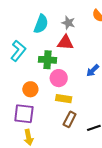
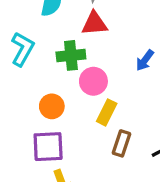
yellow rectangle: (64, 99) -> (107, 112), turned -63

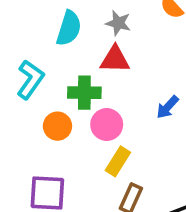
orange circle: (52, 106) -> (57, 126), moved

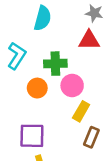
gray star: (118, 23) -> (94, 13), moved
red triangle: (115, 59) -> (89, 40), moved

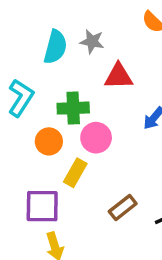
gray star: (94, 13) -> (92, 42), moved
yellow rectangle: (81, 111) -> (75, 173), moved
brown rectangle: (91, 137) -> (123, 207), turned 30

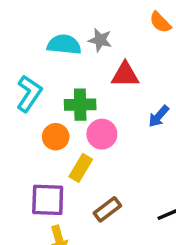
cyan semicircle: (55, 47) -> (64, 45), turned -100
brown rectangle: (123, 207) -> (107, 209), moved

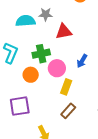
blue arrow: (159, 116) -> (82, 61), moved
yellow rectangle: (81, 168) -> (66, 87), moved
purple square: (48, 200) -> (20, 106), moved

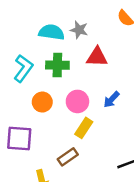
green cross: (41, 54) -> (57, 65), moved
brown rectangle: (68, 111) -> (68, 157), moved

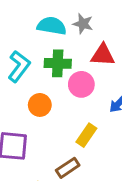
pink circle: (77, 101) -> (81, 84), moved

